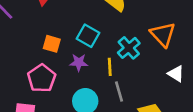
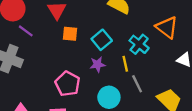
cyan square: (88, 36) -> (102, 40), turned 30
orange square: (52, 44) -> (70, 34), moved

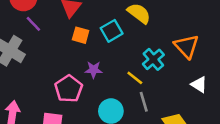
cyan square: (102, 40) -> (112, 31), moved
purple star: (98, 64) -> (94, 70), moved
yellow line: (125, 64) -> (135, 78), turned -49

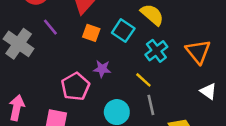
purple line: (33, 24) -> (50, 27), moved
cyan square: (112, 31) -> (123, 31), turned -30
cyan cross: (153, 59) -> (156, 51), moved

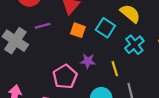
purple line: (50, 27) -> (43, 26), turned -64
yellow line: (143, 80) -> (115, 69), moved, turned 32

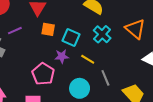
cyan square: (105, 28) -> (71, 38), moved
yellow line: (115, 69) -> (88, 59), turned -32

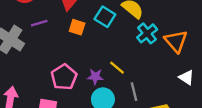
cyan cross: (102, 34) -> (147, 33), moved
cyan square: (71, 38) -> (105, 17), moved
purple star: (62, 56) -> (95, 77), moved

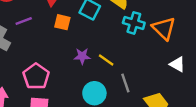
cyan cross: (147, 33) -> (134, 23), turned -30
pink pentagon: (64, 77) -> (36, 76), moved
purple star: (95, 77) -> (82, 56), moved

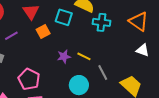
orange square: (62, 22) -> (43, 32), turned -32
orange triangle: (164, 28) -> (139, 21), moved

